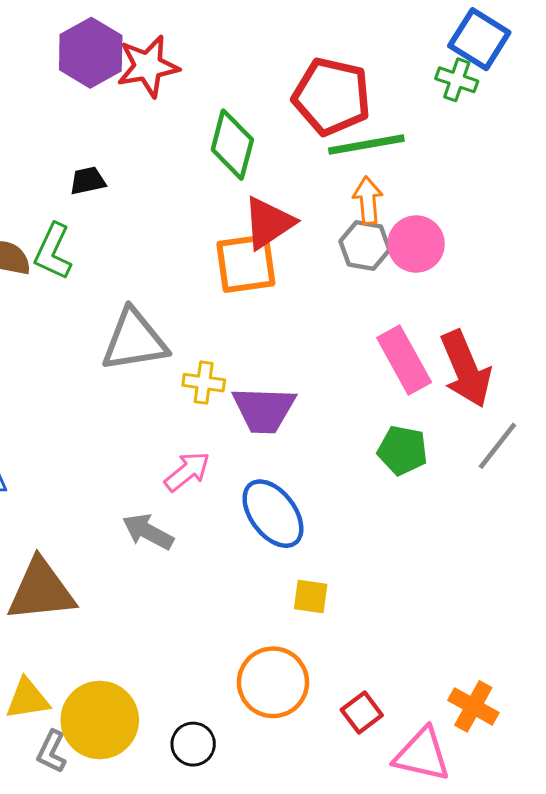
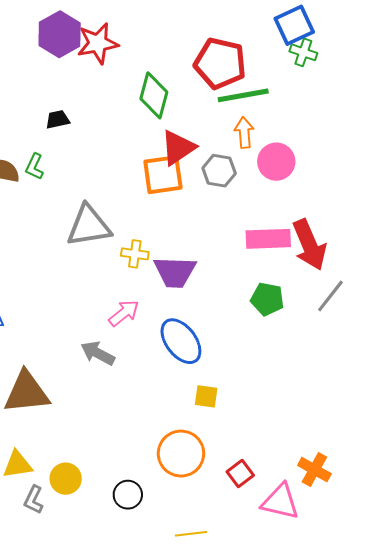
blue square: (479, 39) -> (294, 25), moved, turned 33
gray hexagon: (365, 245) -> (219, 171), moved
green L-shape: (53, 252) -> (35, 167), size x0.7
pink rectangle: (404, 360) -> (268, 239), turned -63
yellow circle: (100, 720) -> (66, 479), size x0.6

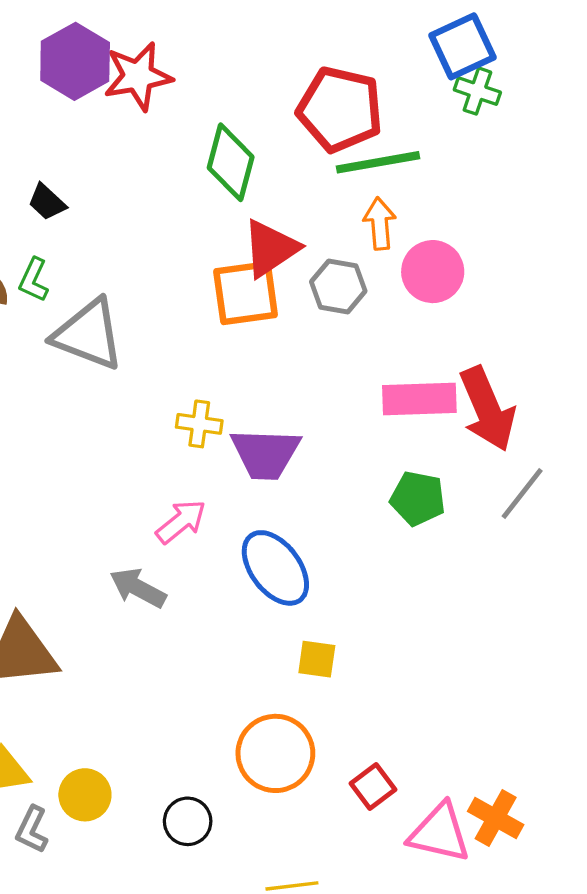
black trapezoid: (58, 119) -> (47, 202), moved, turned -125
gray triangle: (89, 226) -> (88, 334), moved, turned 30
orange cross: (314, 470) -> (496, 818), moved

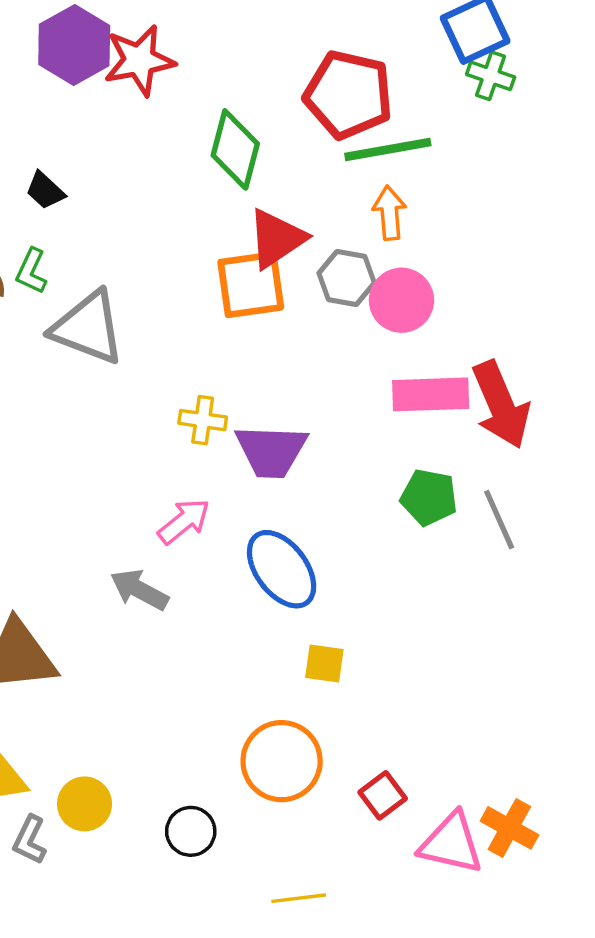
pink circle: (433, 272) -> (401, 300), moved
gray line: (522, 493) -> (499, 520), moved, turned -62

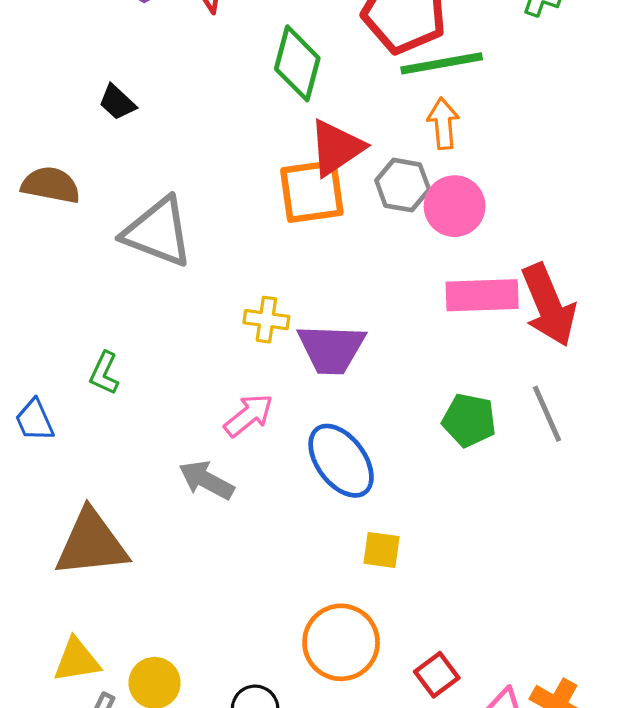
green L-shape: (31, 271) -> (104, 373), moved
green pentagon: (429, 497) -> (469, 420), moved

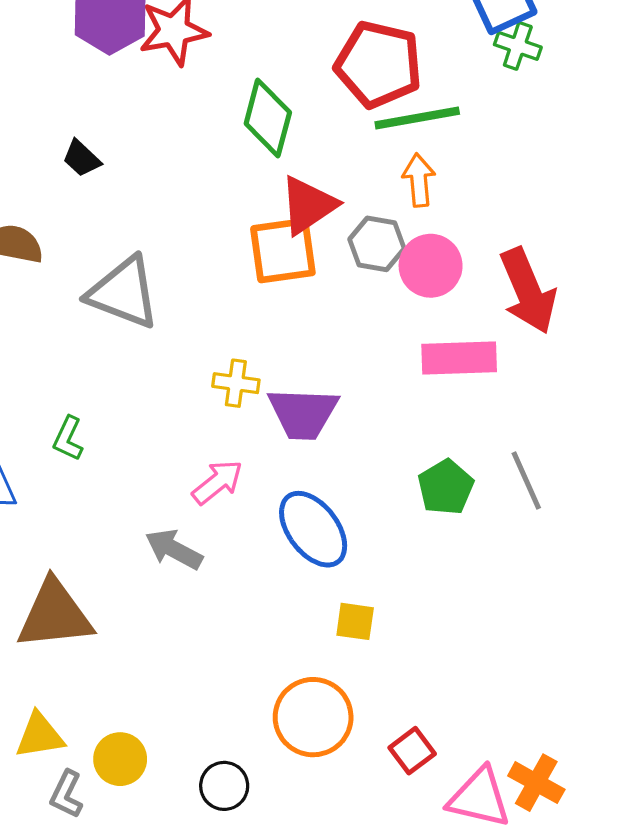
red arrow: (549, 305) -> (528, 291), moved
green pentagon: (469, 420) -> (446, 487), turned 30

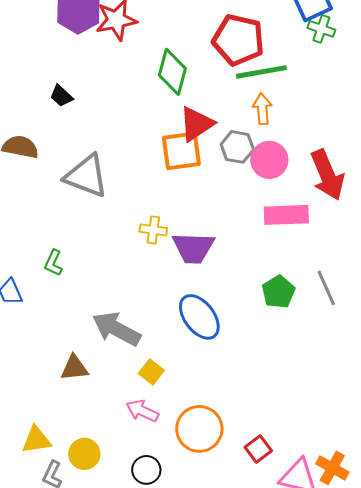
pink arrow: (217, 482) -> (142, 411), moved, turned -116
gray arrow: (174, 549) -> (116, 329), size x1.4
brown triangle: (55, 615) -> (74, 368), moved, size x0.6
yellow square: (355, 621) -> (151, 372), moved, turned 30

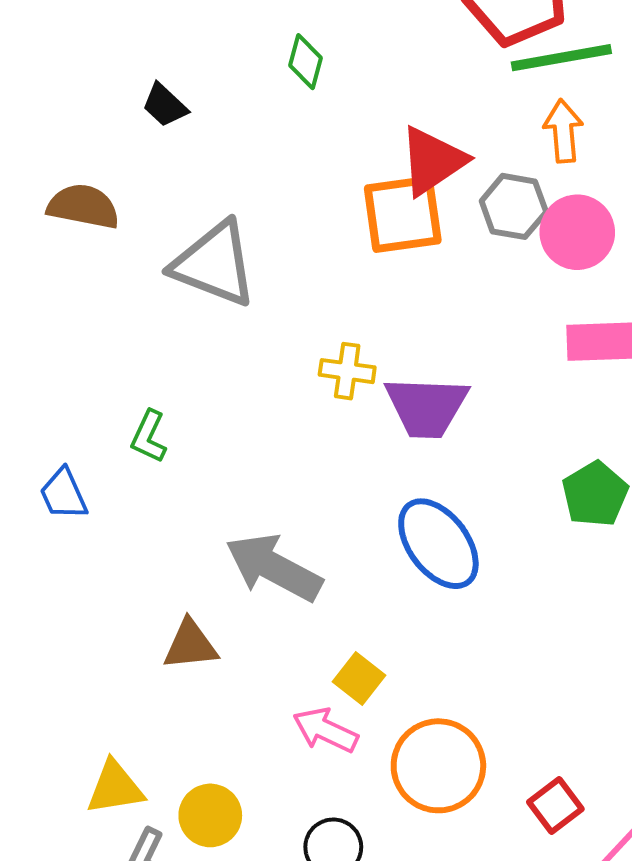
green diamond: (172, 72) -> (305, 62), moved, size x0.6
yellow square: (151, 372) -> (359, 679), moved

